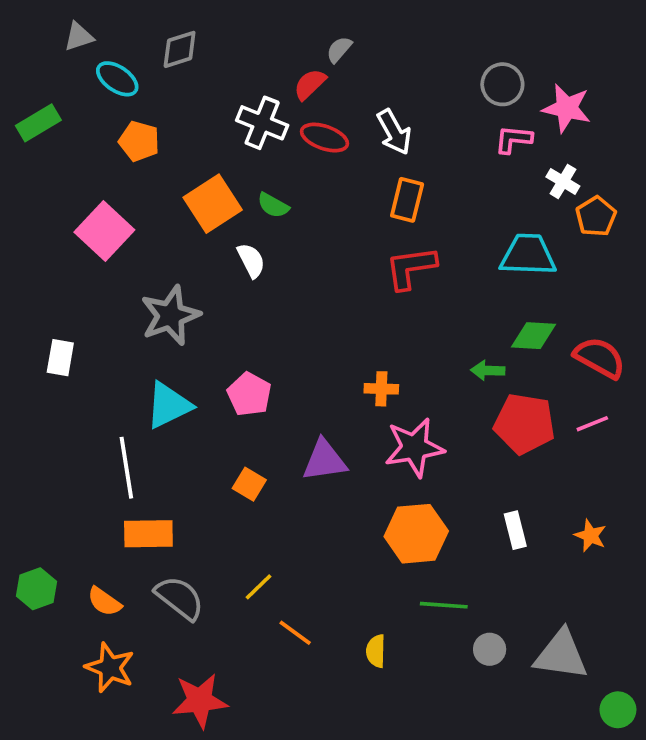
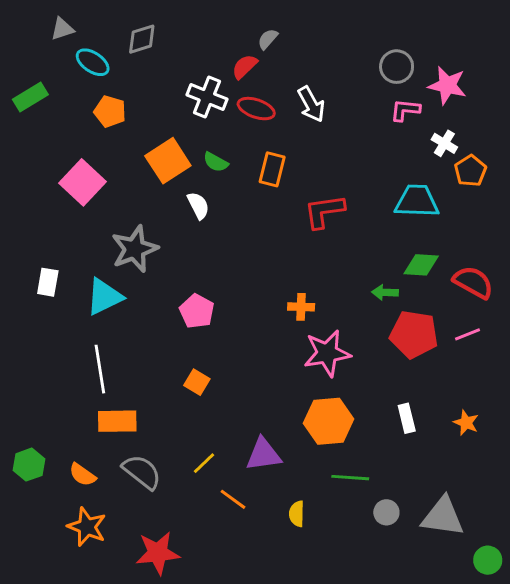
orange rectangle: (407, 200) -> (272, 169), moved
cyan triangle: (169, 405) -> (104, 297), moved
purple triangle: (324, 460) -> (263, 454), moved

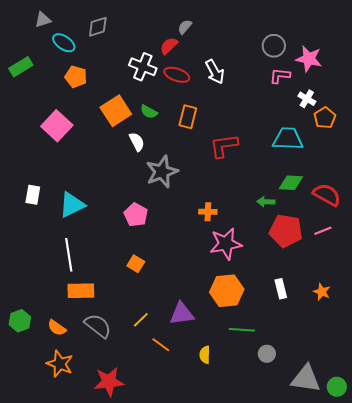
gray star: (135, 249) -> (162, 172), moved
gray triangle: (443, 517) -> (306, 379), moved

